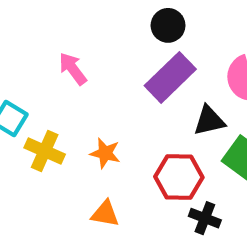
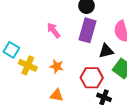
pink arrow: (73, 69) -> (54, 30), moved
purple rectangle: (170, 77) -> (88, 30), turned -30

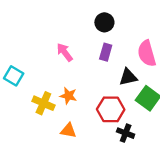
purple rectangle: (88, 30) -> (106, 52), size x0.6
yellow cross: (28, 65) -> (43, 103), moved

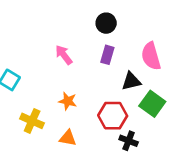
yellow cross: (43, 103) -> (32, 121), moved

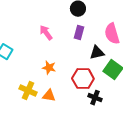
yellow cross: (32, 121) -> (28, 91), moved

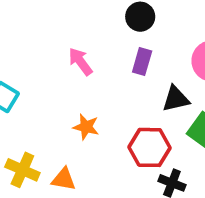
yellow cross: (28, 91) -> (22, 170), moved
orange triangle: (49, 96) -> (64, 179), moved

